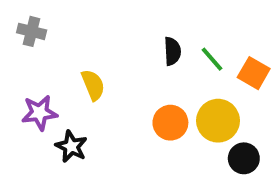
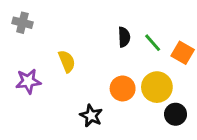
black star: (71, 146) -> (91, 116), moved

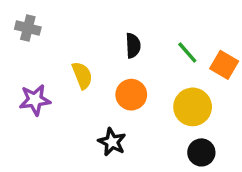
black semicircle: (124, 37) -> (133, 46), moved
orange circle: (123, 88) -> (131, 95), moved
black circle: (176, 114) -> (201, 152), moved

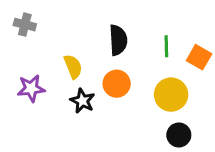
black semicircle: (133, 46) -> (118, 40), size x1.4
green line: (187, 53) -> (166, 46), turned 40
black star: (112, 142) -> (82, 101), moved

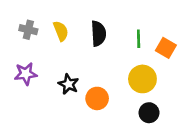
gray cross: (25, 25) -> (28, 30), moved
yellow semicircle: (73, 67) -> (61, 31), moved
orange circle: (117, 84) -> (97, 98), moved

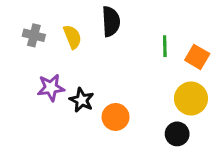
black semicircle: (98, 34) -> (111, 21), moved
purple star: (26, 74) -> (51, 88), moved
yellow circle: (142, 79) -> (191, 98), moved

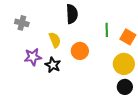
yellow semicircle: (72, 37) -> (55, 40), moved
orange circle: (116, 117) -> (80, 51), moved
black circle: (177, 134) -> (125, 87), moved

